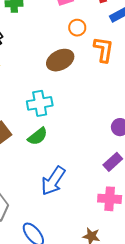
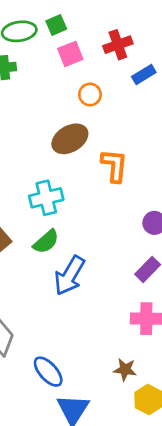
orange L-shape: (104, 50) -> (114, 166), moved
blue arrow: (53, 181) -> (69, 276), moved

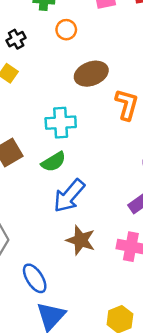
orange circle: (90, 95) -> (66, 30), moved
brown star: (125, 370) -> (81, 240), moved, size x1.4

